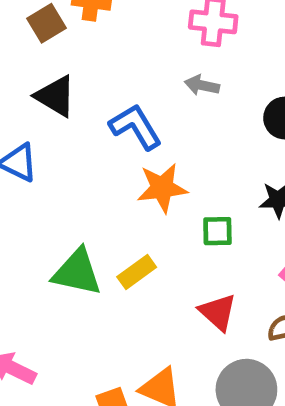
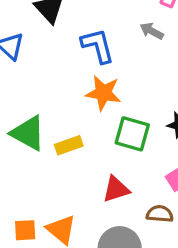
green square: (217, 231) -> (132, 134), size x1.5
red triangle: (218, 312) -> (116, 189), turned 44

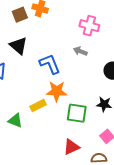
green triangle: (28, 133) -> (15, 121), size x0.7
yellow rectangle: (69, 145) -> (38, 106), moved

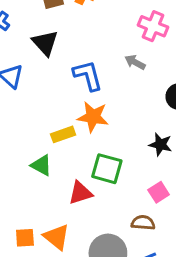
green square: (77, 113) -> (107, 169), moved
green triangle: (15, 121) -> (41, 165), moved
red triangle: (71, 147) -> (80, 193), moved

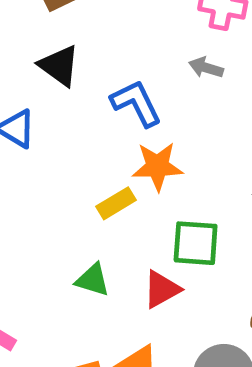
green triangle: (41, 165) -> (93, 280), moved

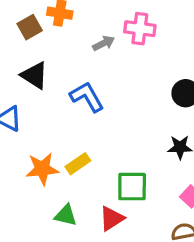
gray arrow: (206, 68) -> (104, 43), moved, turned 140
orange star: (157, 166) -> (42, 169), moved

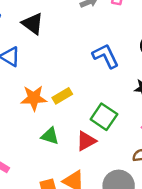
blue L-shape: (87, 97) -> (106, 56), moved
green square: (132, 187) -> (104, 117), turned 30

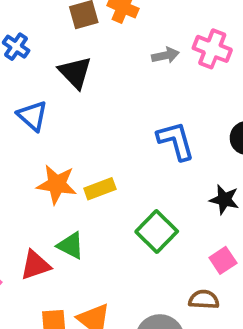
red triangle: (86, 141) -> (35, 265), moved

